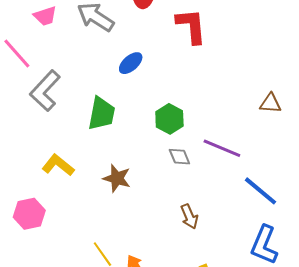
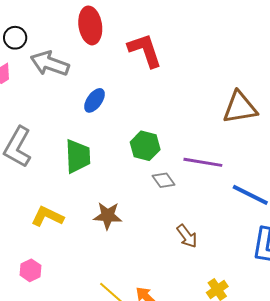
brown triangle: (270, 103) -> (240, 108), size x1.6
pink hexagon: (29, 214) -> (30, 270), size x0.7

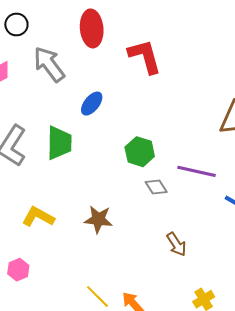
black circle: (15, 38) -> (16, 24), moved
gray arrow: (50, 64) -> (49, 64), turned 30
green trapezoid: (78, 156) -> (59, 143), moved

